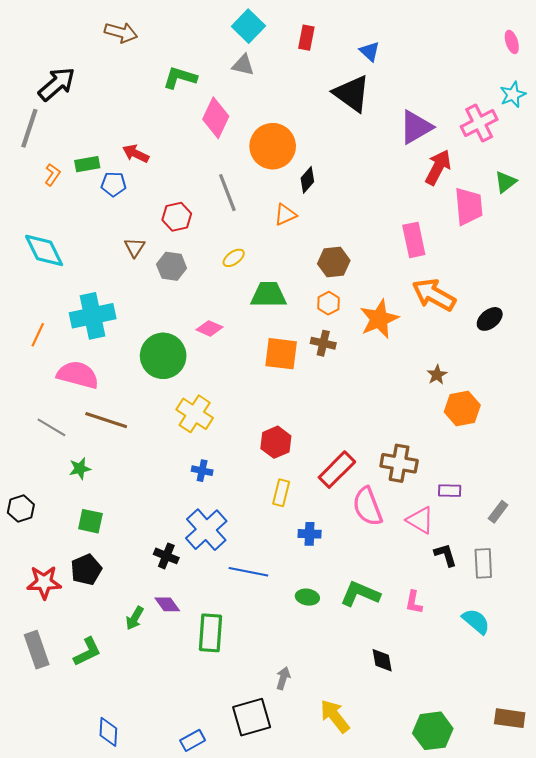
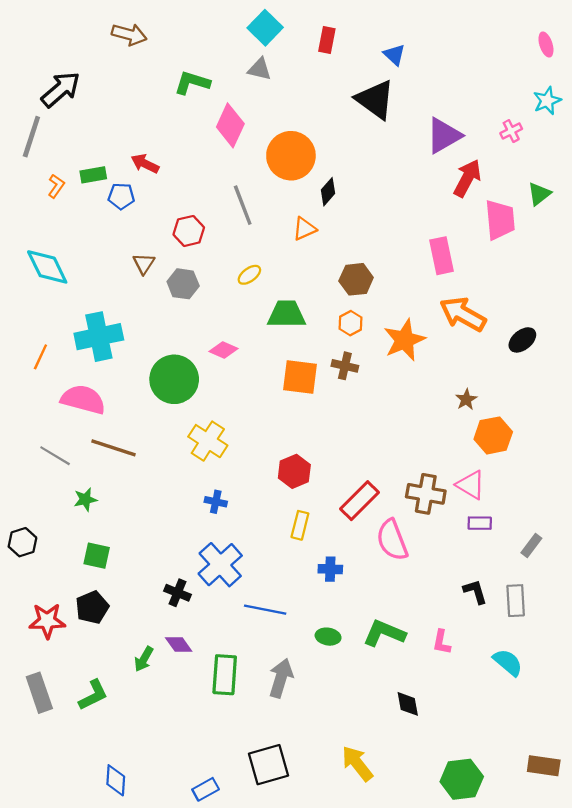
pink cross: (479, 123) -> (511, 131), size x0.6
pink triangle: (420, 520) -> (471, 485), moved
gray arrow: (283, 678) -> (281, 678), moved, size x1.6

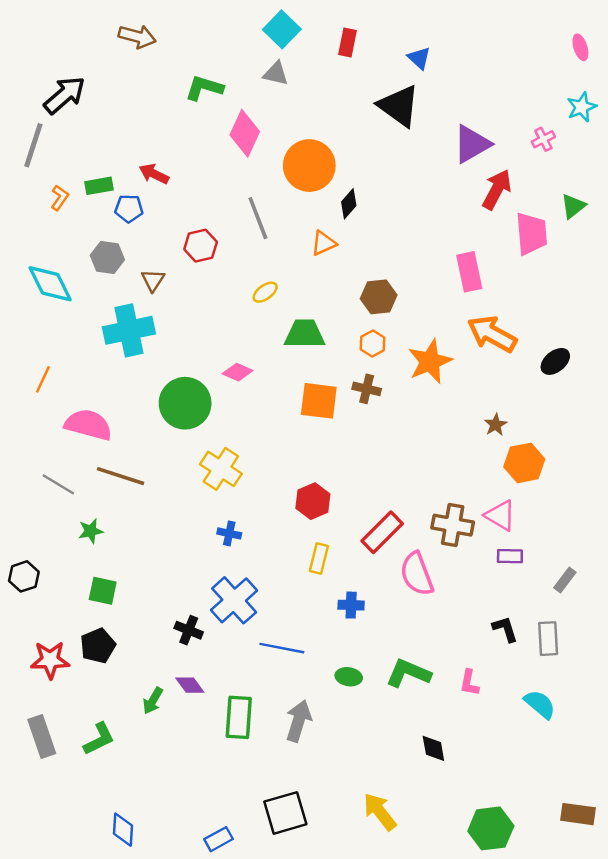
gray hexagon: (183, 284) -> (107, 258), moved
cyan cross: (99, 337) -> (129, 330), moved

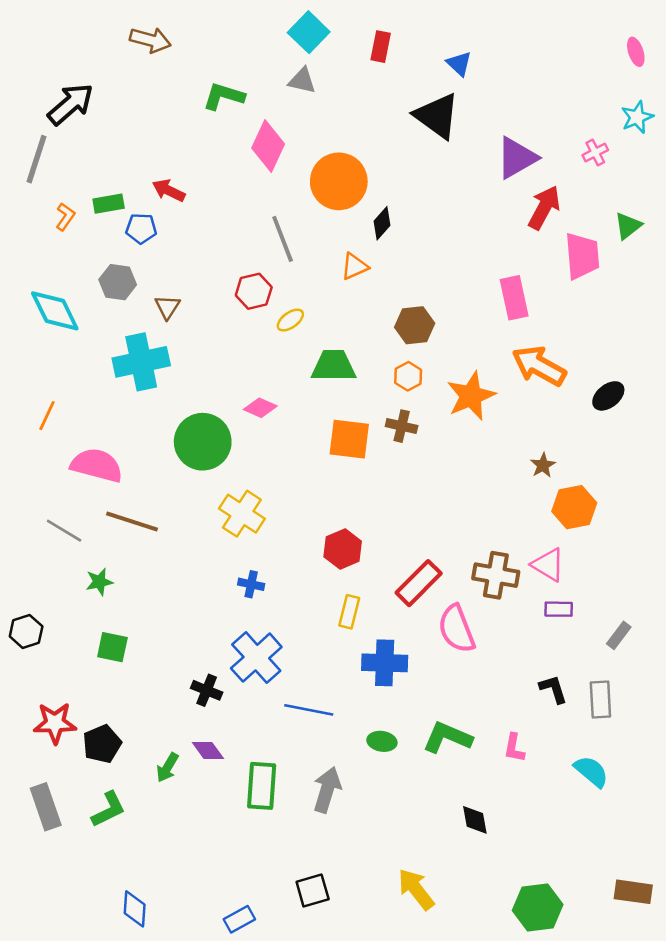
red hexagon: (201, 246) -> (254, 291), moved
blue cross: (351, 605) -> (385, 663), size x1.6
black pentagon: (98, 646) -> (102, 744), moved
black square: (285, 813) -> (313, 890), size x0.7

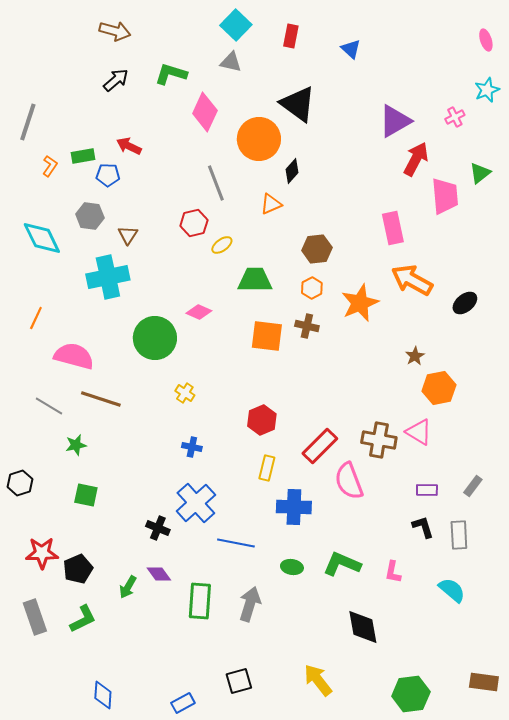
black arrow: (71, 104) -> (116, 80), moved, size x0.7
black triangle: (437, 116) -> (298, 104), moved
yellow cross: (242, 514) -> (185, 393), size x0.6
purple rectangle: (559, 609) -> (427, 490), moved
black diamond: (475, 820) -> (363, 627), size x1.5

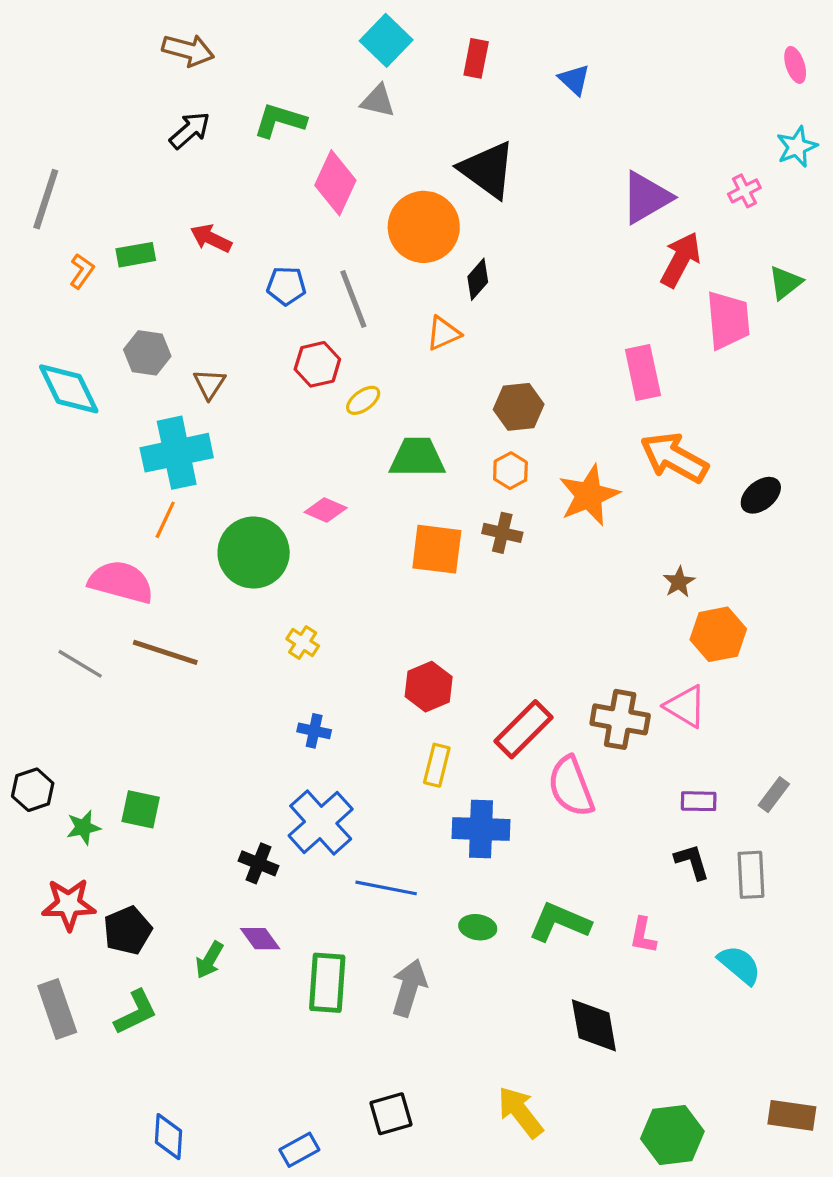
blue pentagon: (108, 175) -> (286, 286), moved
orange line: (36, 318) -> (165, 520), moved
green star: (76, 445) -> (83, 827), moved

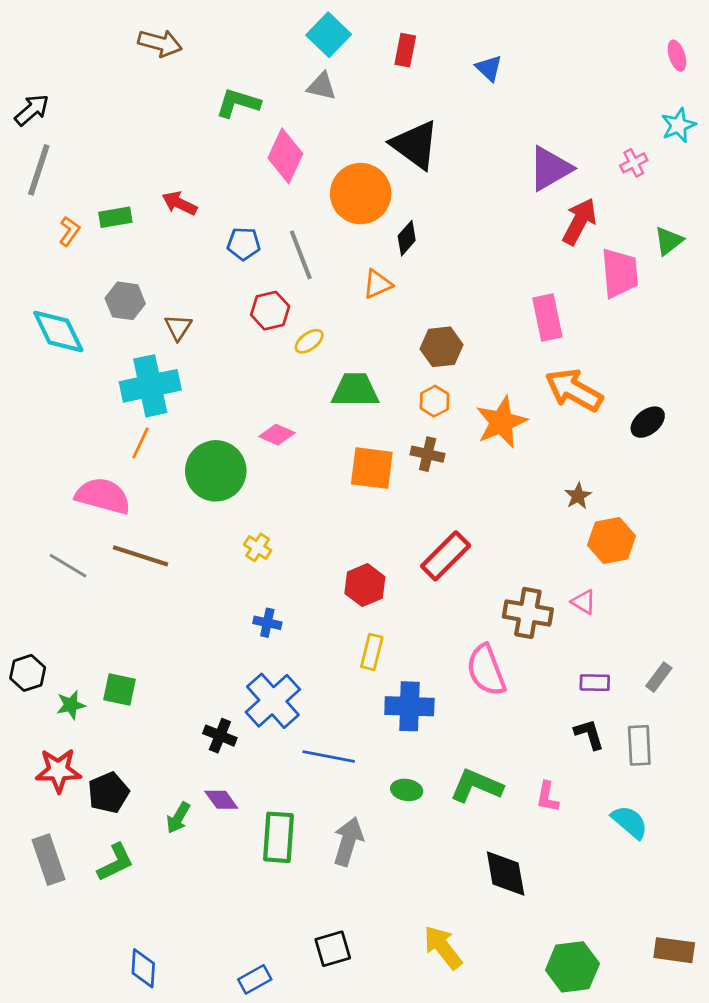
black arrow: (190, 130) -> (32, 110), moved
pink triangle: (686, 706) -> (584, 602), size x0.7
red rectangle: (524, 729) -> (446, 556), moved

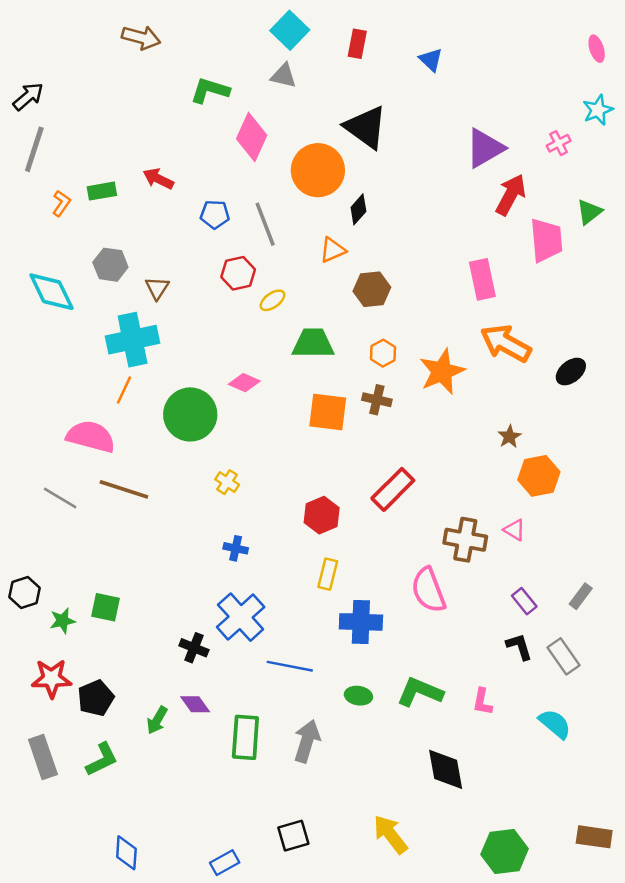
brown hexagon: (441, 347) -> (372, 289), moved
purple rectangle: (595, 683) -> (524, 601), turned 50
gray rectangle: (639, 745) -> (563, 656), turned -32

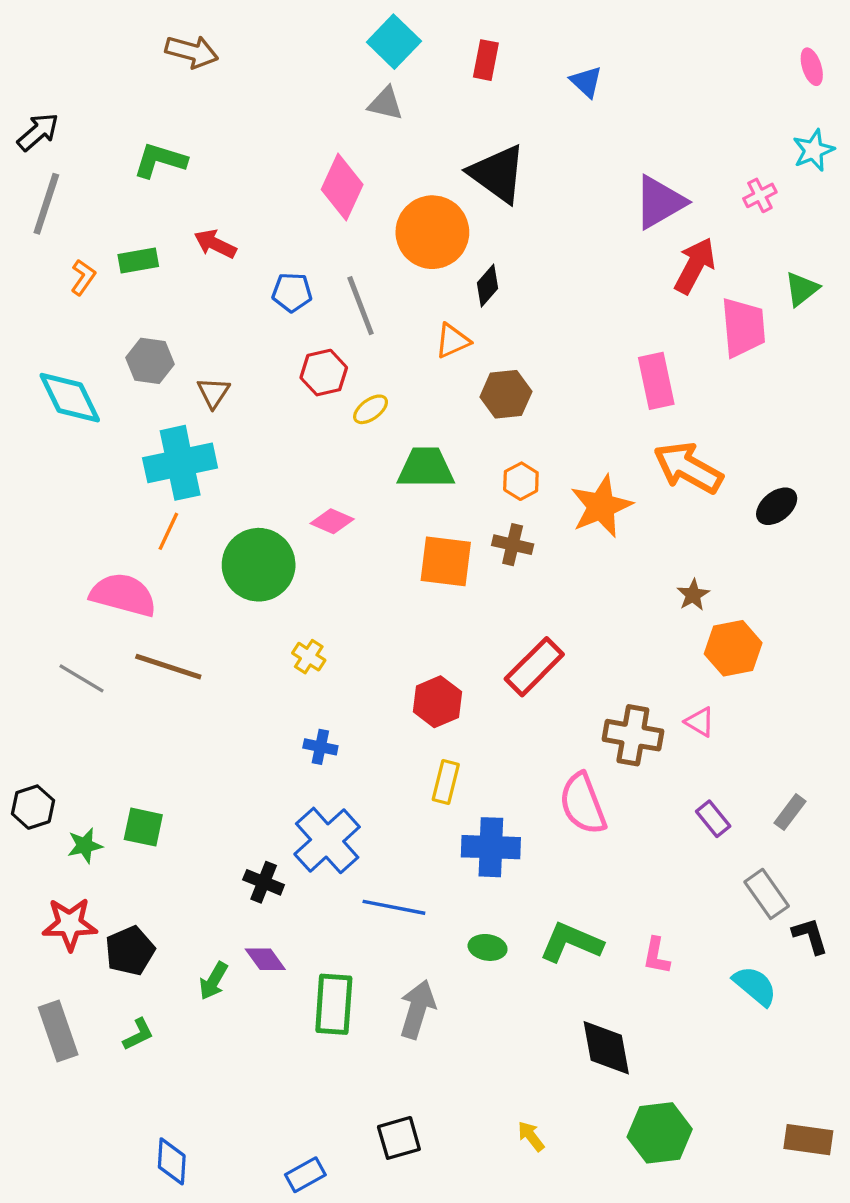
green L-shape: (210, 90) -> (160, 160), moved
black L-shape: (519, 647) -> (810, 936), moved
green L-shape: (102, 759) -> (138, 1034), size x0.7
yellow arrow: (390, 834) -> (531, 1136), size x0.6
green hexagon: (505, 852) -> (660, 1133), moved

